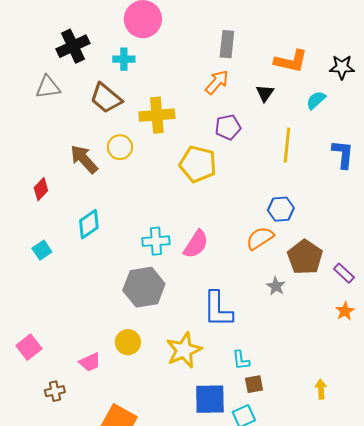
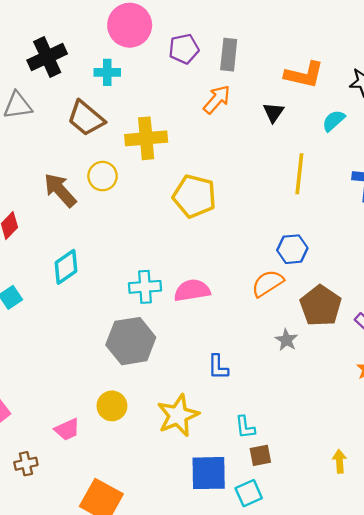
purple pentagon: (228, 127) -> (184, 49), moved
pink semicircle: (196, 244) -> (192, 290), turned -132
blue L-shape: (218, 309) -> (218, 367), size x0.6

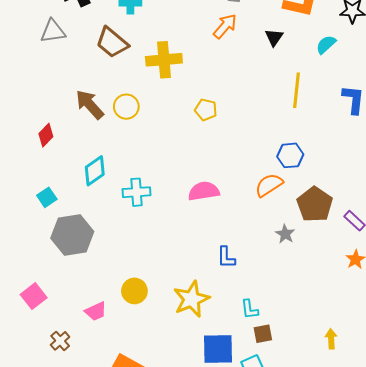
yellow circle: (103, 176) -> (126, 107), moved
yellow pentagon: (194, 196) -> (206, 110), size x0.6
cyan cross: (145, 287) -> (136, 192), moved
gray hexagon: (131, 341) -> (72, 235), moved
brown cross: (26, 464) -> (60, 341), turned -30

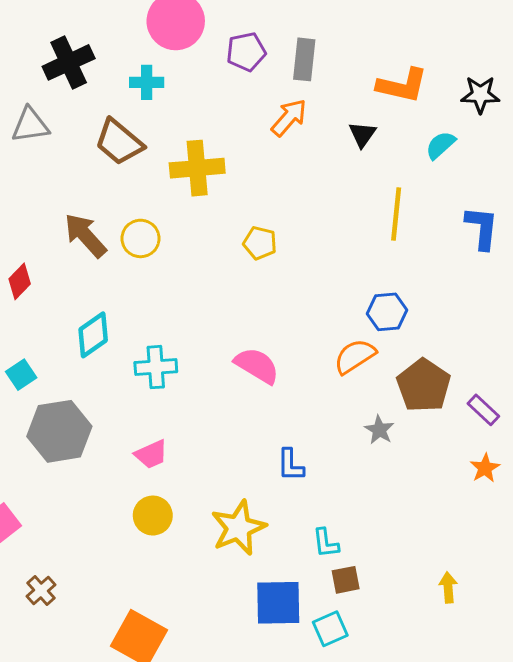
pink semicircle: (204, 191) -> (257, 366), turned 40
pink trapezoid: (96, 311) -> (151, 454), moved

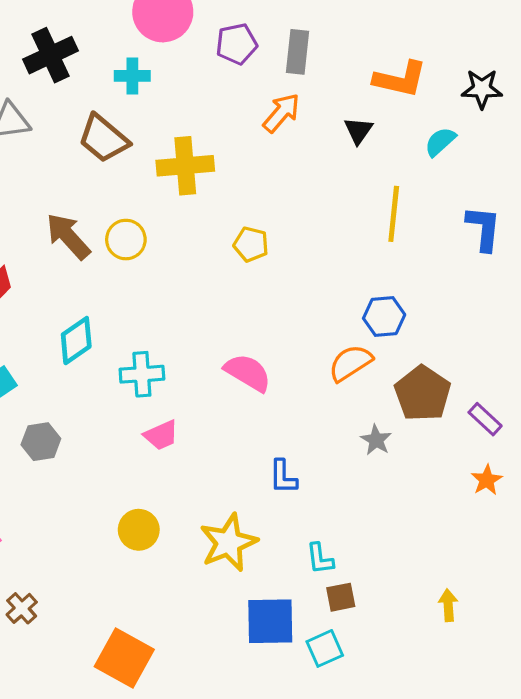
gray hexagon: (59, 431) -> (41, 442), size x0.6
pink trapezoid: (151, 454) -> (161, 435), moved

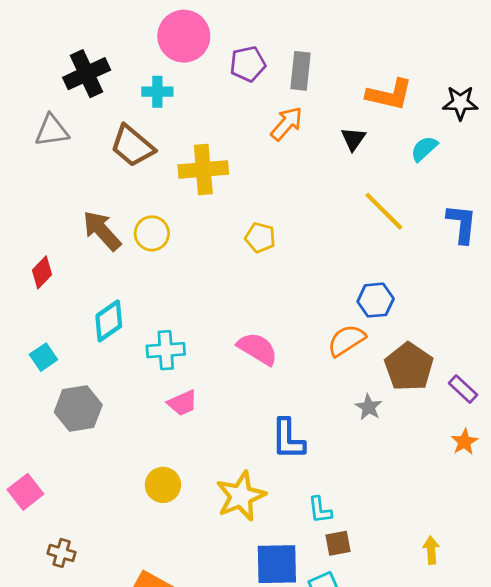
yellow line: (394, 214) -> (384, 211), turned -51
gray hexagon: (41, 442) -> (78, 408), size x1.4
blue L-shape: (283, 477) -> (288, 439), size x1.4
brown cross: (22, 608) -> (62, 553), turned -32

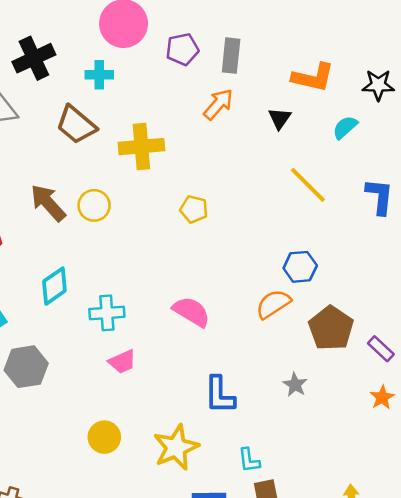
gray star: (369, 407) -> (295, 385), moved

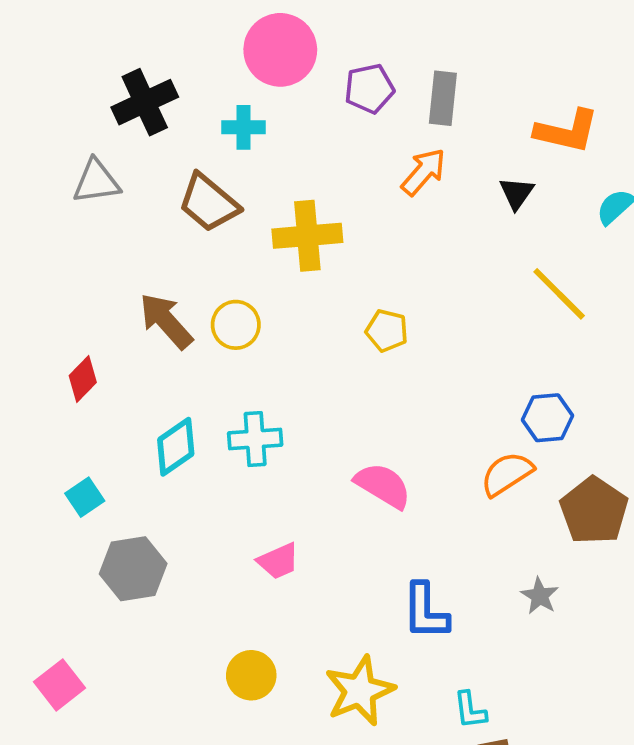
cyan cross: (107, 313) -> (255, 439), moved

